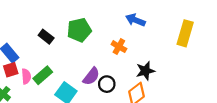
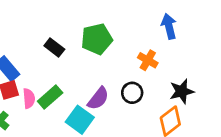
blue arrow: (135, 20) -> (169, 26), turned 54
purple semicircle: (91, 76) -> (98, 98), moved
black circle: (107, 84) -> (132, 93), moved

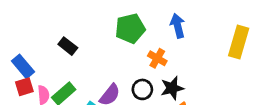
green pentagon: (97, 39) -> (130, 28), moved
black star: (182, 91) -> (172, 88), moved

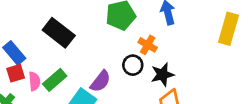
black rectangle: (68, 46) -> (59, 33), size x1.6
black circle: (142, 89) -> (133, 65), moved

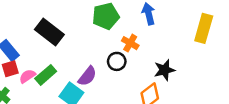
black star: (162, 75) -> (164, 70), moved
pink semicircle: (34, 81) -> (27, 76), turned -119

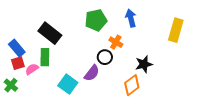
green rectangle: (46, 75) -> (45, 57), moved, turned -48
purple semicircle: (87, 76) -> (92, 73), moved

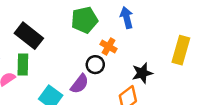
yellow rectangle: (176, 30) -> (181, 50), moved

